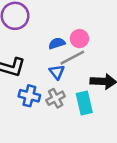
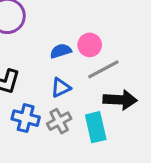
gray line: (72, 58) -> (103, 69), moved
blue triangle: (57, 72) -> (61, 88), turned 42

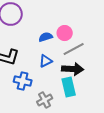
black arrow: (120, 100) -> (73, 69), moved
gray cross: (59, 121) -> (45, 100), moved

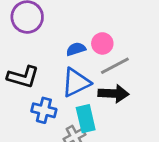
blue triangle: (46, 61) -> (76, 82), size x1.6
cyan rectangle: (69, 87) -> (86, 119), moved

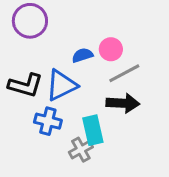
blue triangle: (76, 82) -> (61, 85), moved

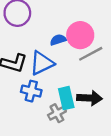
pink circle: (111, 49) -> (80, 35), size x1.5
black arrow: (123, 103) -> (90, 98), moved

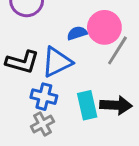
gray line: (91, 54) -> (117, 50), turned -30
gray cross: (57, 113) -> (42, 124), moved

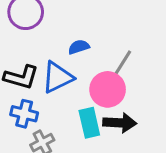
pink circle: (104, 27) -> (108, 89), moved
blue cross: (44, 97) -> (24, 114), moved

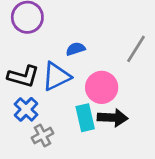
gray line: (121, 65) -> (136, 49), moved
blue cross: (24, 114) -> (26, 109), turned 30

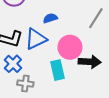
black arrow: (113, 118) -> (90, 62), moved
gray cross: (42, 136) -> (25, 84), turned 35

